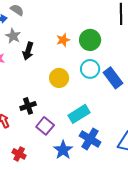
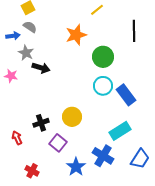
orange star: (63, 40) -> (76, 35), moved, size x1.5
black arrow: (28, 51) -> (41, 68), turned -90
yellow circle: (59, 78) -> (72, 117), moved
cyan rectangle: (79, 114) -> (120, 131), moved

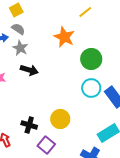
orange star: (76, 35) -> (64, 37), turned -30
gray star: (26, 53) -> (20, 48), moved
black cross: (41, 123) -> (29, 125), turned 35

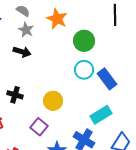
gray semicircle: (18, 29) -> (23, 11), moved
gray star: (20, 48) -> (26, 30), moved
black cross: (29, 125) -> (15, 95), moved

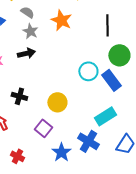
black line: (115, 15) -> (107, 25), moved
green circle: (84, 41) -> (119, 55), moved
black arrow: (22, 52) -> (26, 53), turned -30

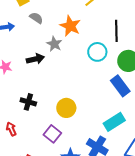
gray star: (30, 31) -> (54, 44), moved
cyan circle: (88, 71) -> (97, 52), moved

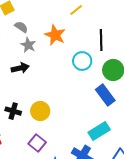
gray star: (54, 44) -> (28, 45), moved
yellow circle: (66, 108) -> (40, 111), moved

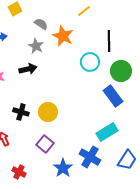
gray semicircle: (21, 27) -> (41, 24), moved

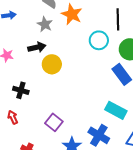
black cross: (21, 112) -> (21, 90), moved
yellow circle: (48, 112) -> (52, 64), moved
cyan rectangle: (107, 132) -> (116, 110), turned 60

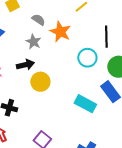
cyan rectangle: (116, 110) -> (85, 104), moved

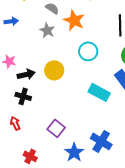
cyan circle: (87, 58) -> (88, 51), moved
black arrow: (25, 65) -> (26, 74), moved

